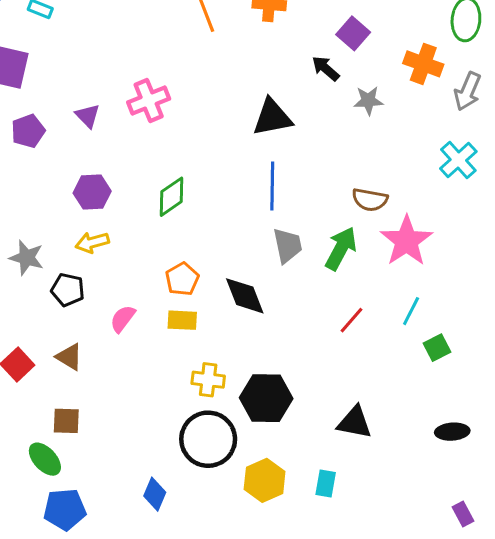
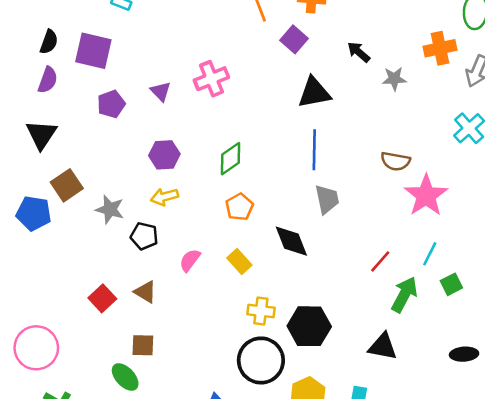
purple square: (353, 33) -> (294, 39), moved
orange cross: (423, 64) -> (440, 48), turned -32
green arrow: (341, 249) -> (404, 294), moved
orange pentagon: (182, 279) -> (239, 207), moved
yellow rectangle: (182, 320) -> (239, 261), turned 45

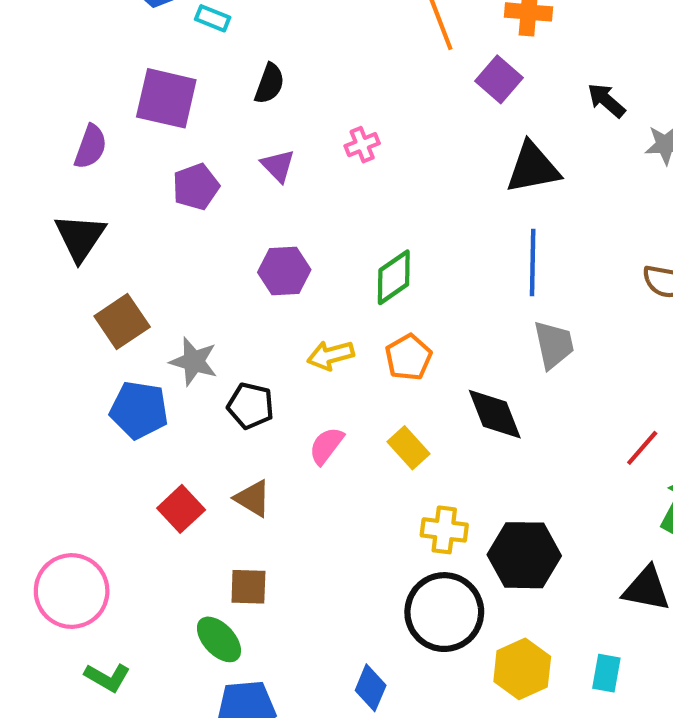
black semicircle: (49, 42) -> (270, 84), moved
pink cross: (211, 79) -> (362, 145), size x0.6
yellow arrow: (164, 197) -> (331, 355), moved
blue pentagon: (34, 213) -> (139, 410), moved

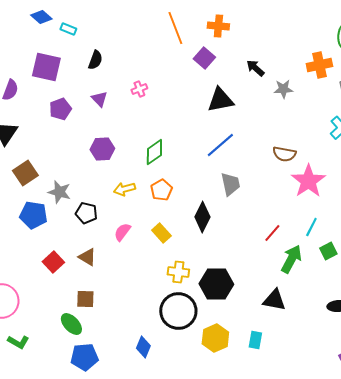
blue line: (533, 263) -> (220, 145), turned 48
black diamond: (495, 414) -> (202, 217), turned 48

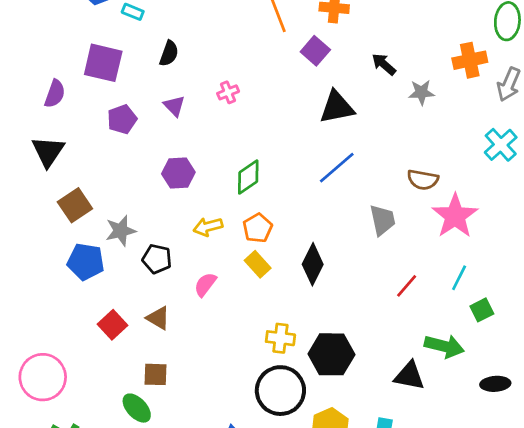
gray trapezoid: (230, 184) -> (382, 220), moved
gray star: (59, 192) -> (121, 231), turned -30
yellow rectangle: (161, 233) -> (258, 264), moved
green arrow: (291, 259) -> (444, 346), moved, turned 76

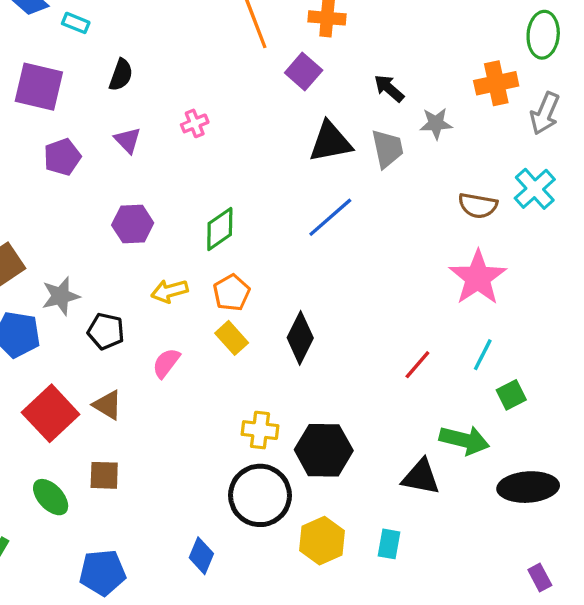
brown semicircle: (423, 180) -> (478, 206), moved
gray trapezoid: (382, 220) -> (387, 149), moved
red square: (113, 325) -> (51, 413), size x1.5
black ellipse: (495, 384) -> (528, 487), size x1.6
green ellipse: (137, 408) -> (51, 497), moved

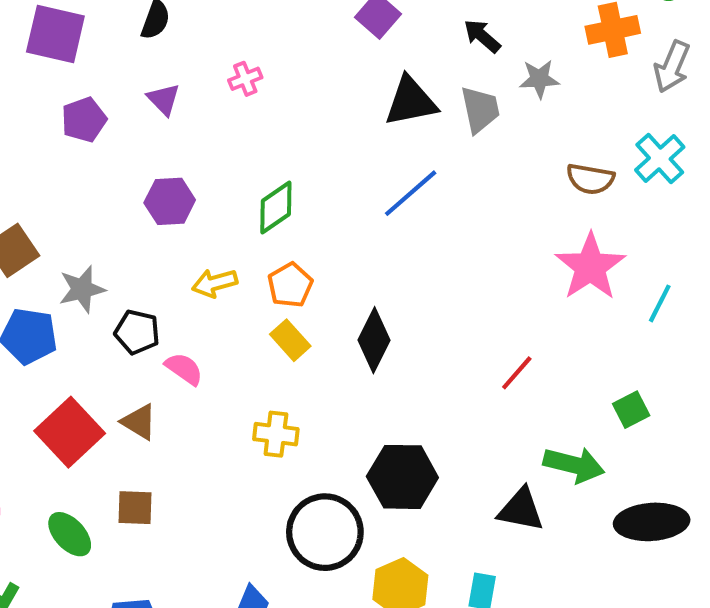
cyan line: (483, 355) -> (660, 303), moved
pink semicircle: (166, 363) -> (184, 369), moved, turned 88
yellow cross: (260, 430) -> (276, 434), moved

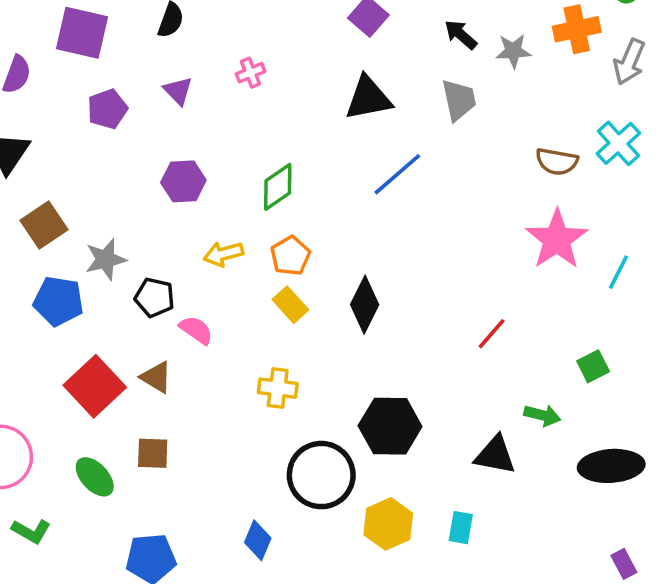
gray star: (539, 79) -> (513, 51), moved
black triangle: (411, 101) -> (368, 98), moved
green arrow: (574, 465) -> (542, 415), size x0.7

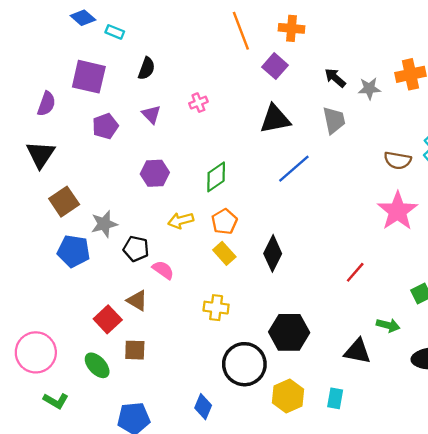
red square: (95, 386) -> (108, 319), moved, size x0.7

